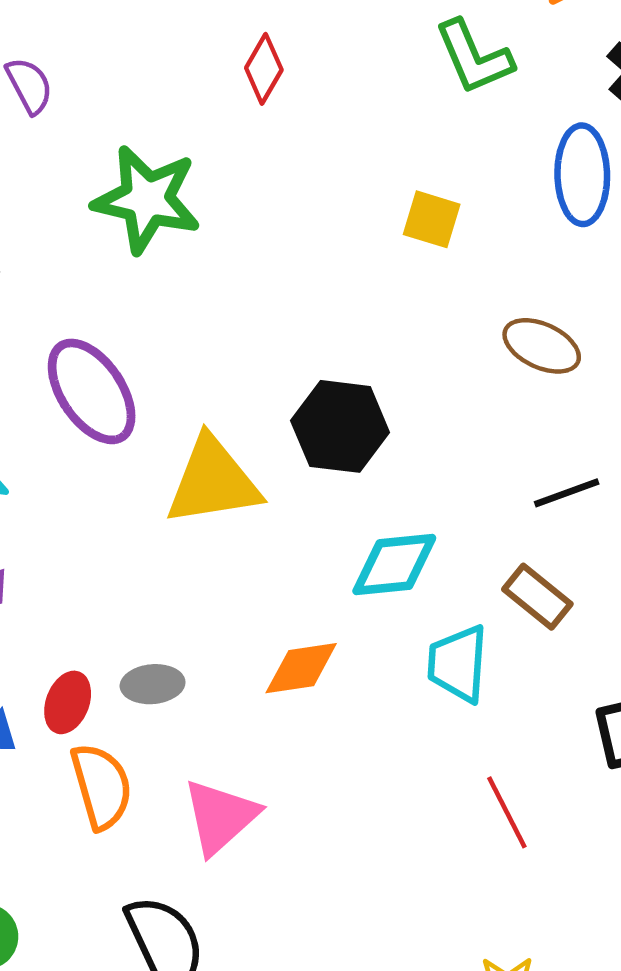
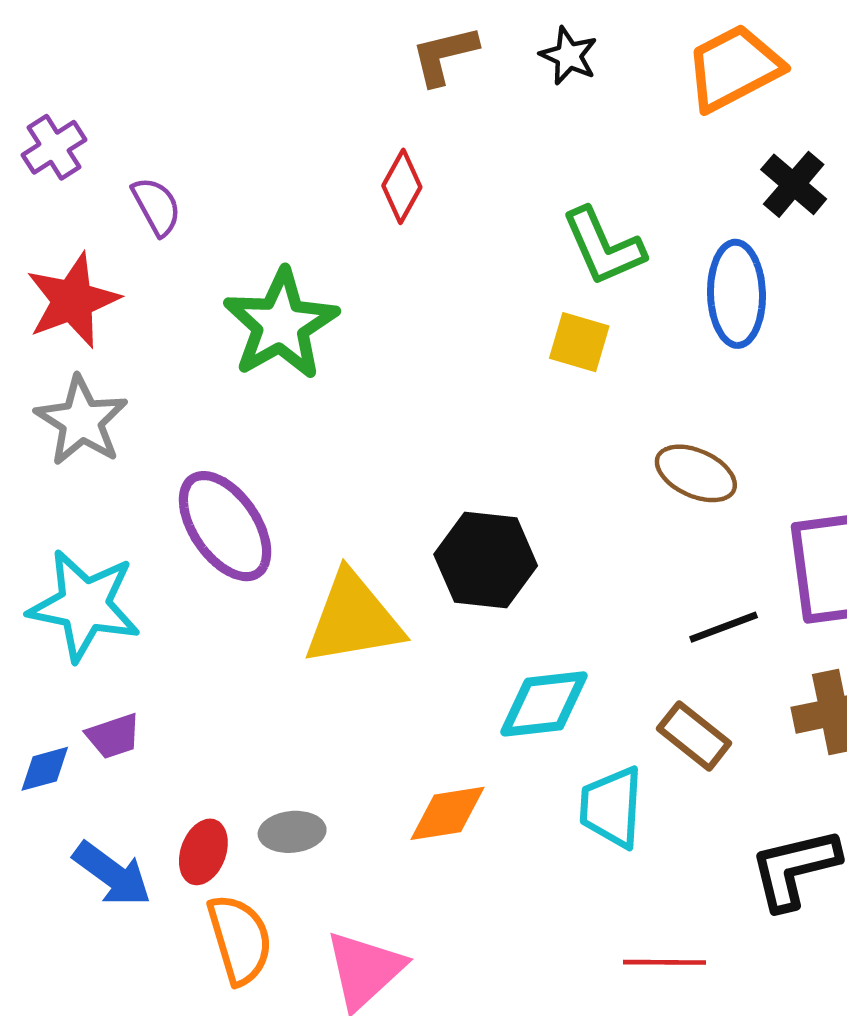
green L-shape: (474, 57) -> (603, 247), moved
green star: (147, 199) -> (281, 324), turned 30
red line: (507, 812) -> (665, 962), turned -62

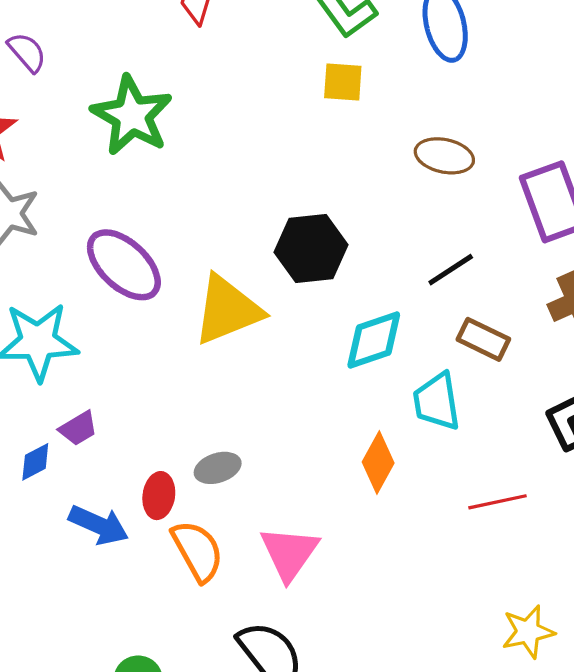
black line: (724, 627) -> (451, 270), moved
orange diamond: (448, 813) -> (378, 462), moved, turned -40

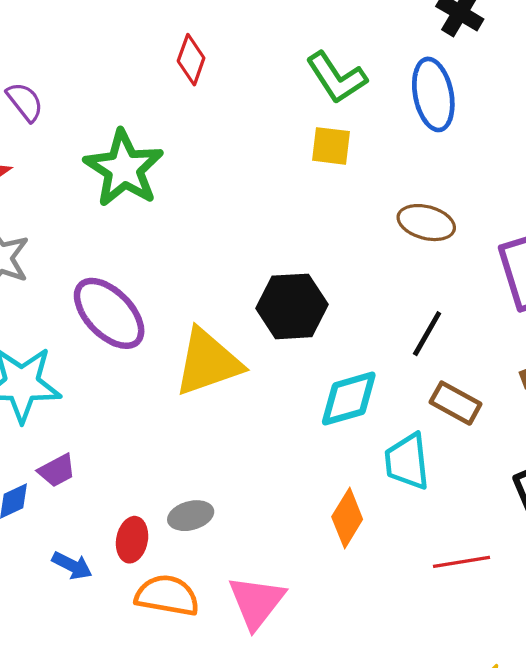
black line: (451, 270) -> (427, 334), turned -30
blue arrow: (99, 525) -> (72, 566), size x0.7
orange semicircle: (198, 551) -> (167, 595), turned -54

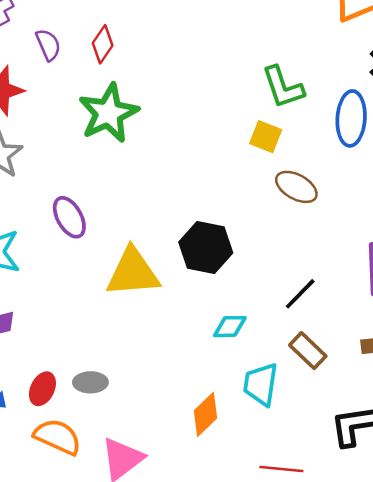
red diamond: (191, 60) -> (103, 44), moved
brown ellipse: (426, 223) -> (296, 187), moved
purple ellipse: (109, 313) -> (69, 217), size x0.7
cyan diamond: (349, 399) -> (230, 327), size x0.7

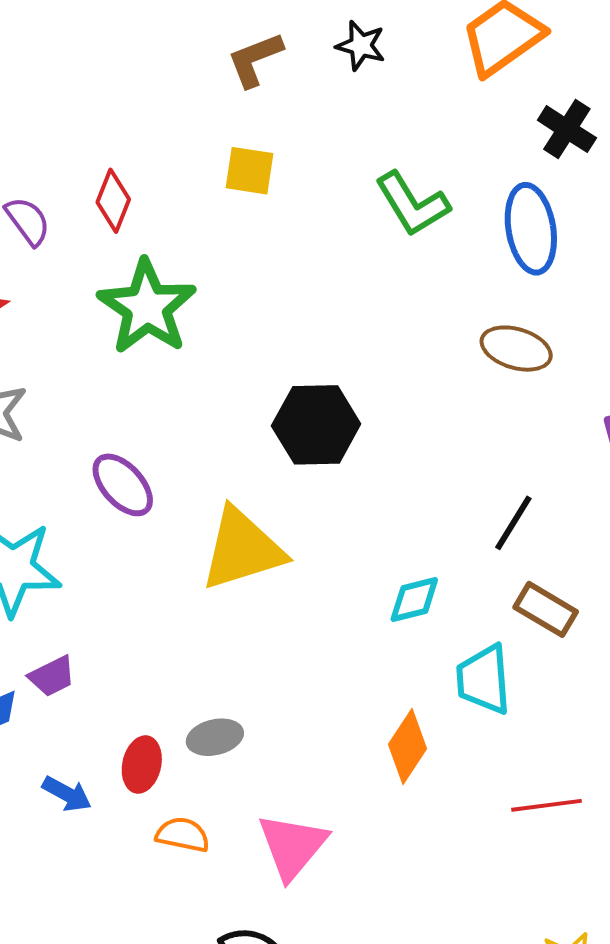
yellow square: (266, 137) -> (249, 171), moved
brown ellipse: (296, 187) -> (516, 349), moved
black hexagon: (206, 248) -> (316, 425), moved
orange semicircle: (58, 437) -> (183, 835), size x0.7

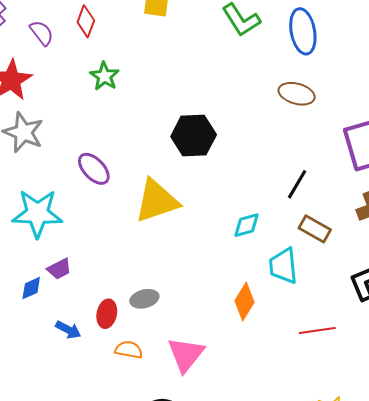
green star: (147, 307) -> (104, 76), size x0.6

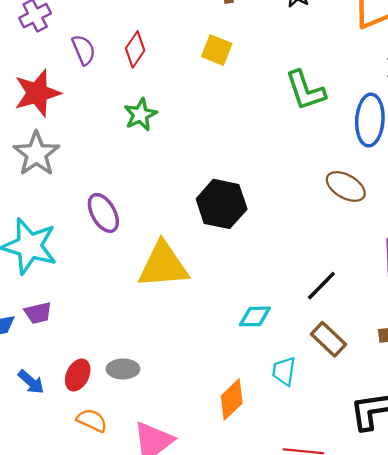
cyan trapezoid: (283, 266) -> (284, 371), size x0.7

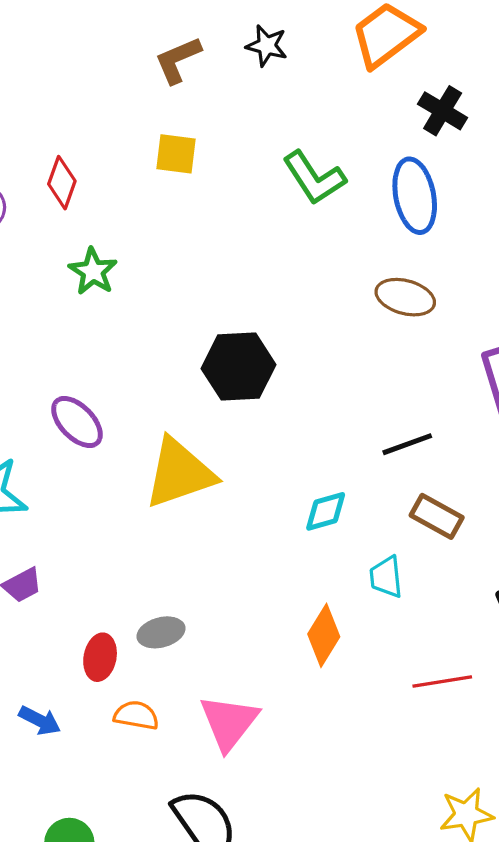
black line: (321, 286) -> (407, 444), turned 40
blue arrow: (31, 382) -> (40, 720), moved

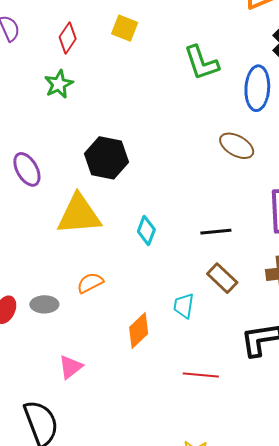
red diamond: (62, 183) -> (68, 38), moved
black hexagon: (239, 367) -> (106, 158), moved
cyan diamond: (326, 511) -> (146, 230), moved, turned -68
orange semicircle: (136, 715) -> (90, 283), moved, turned -52
pink triangle: (229, 722) -> (71, 367), size x0.7

